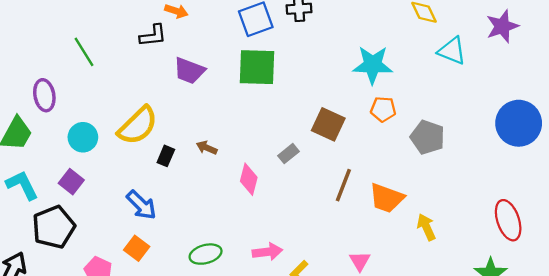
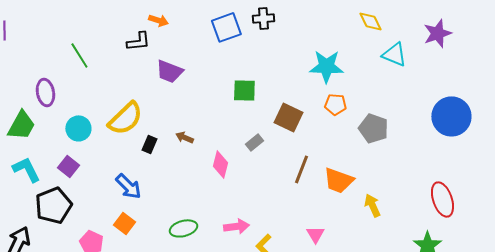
green square: (257, 67) -> (244, 90), moved, size x0.7

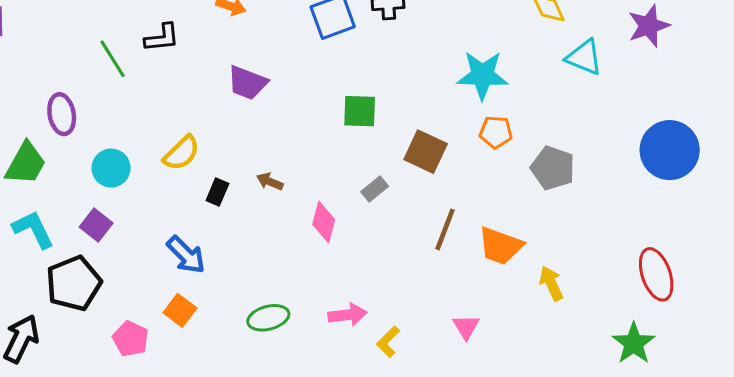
black L-shape: (138, 41) -> (162, 38), moved
yellow semicircle: (125, 118) -> (181, 153), size x0.7

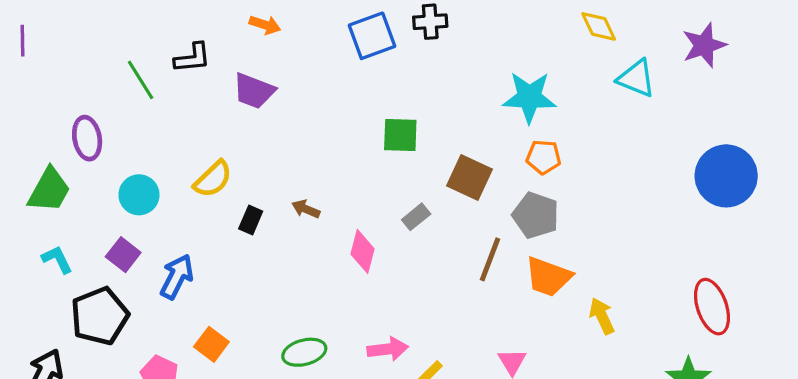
purple trapezoid: (247, 83) -> (254, 91), moved
gray pentagon: (553, 168) -> (536, 215), moved
cyan L-shape: (33, 229) -> (57, 259), size x0.7
blue arrow: (186, 255) -> (177, 277), moved, turned -108

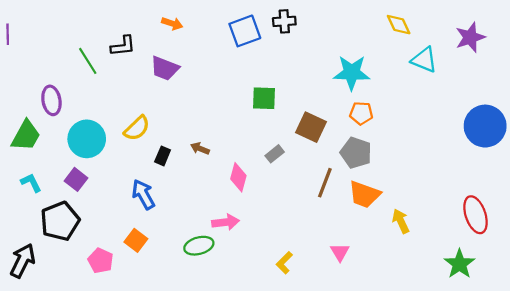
cyan circle: (139, 195) -> (87, 139), size x1.4
blue arrow: (177, 277) -> (143, 194), moved, turned -56
pink arrow: (388, 349) -> (226, 222), moved

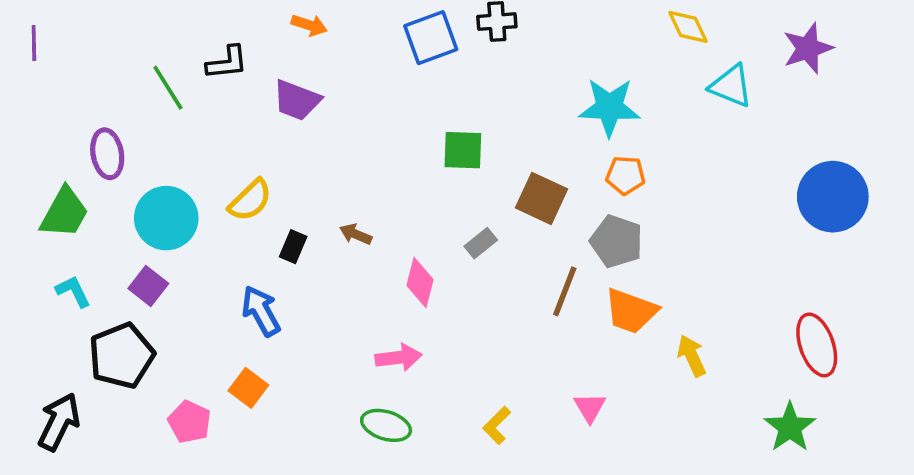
green ellipse: (199, 246) -> (386, 425), moved, turned 32

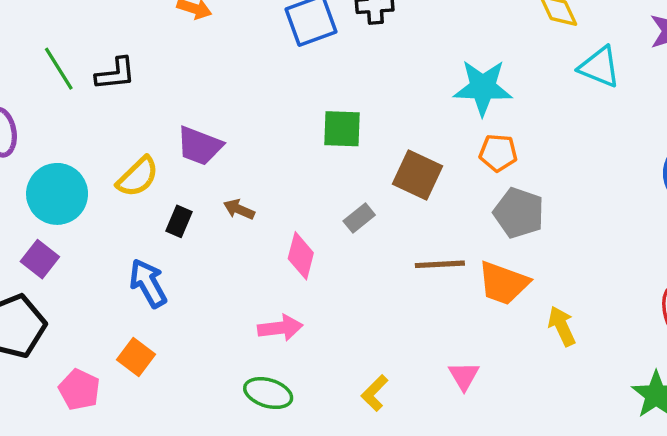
black L-shape: (227, 63) -> (115, 74), moved
purple trapezoid: (297, 100) -> (200, 146), moved
gray pentagon: (617, 241) -> (519, 213), moved
brown line: (565, 291) -> (440, 264), turned 66

